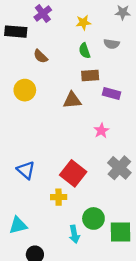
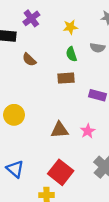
brown rectangle: (90, 75) -> (66, 78), moved
yellow circle: (25, 90) -> (14, 115), moved
brown triangle: (72, 100) -> (60, 130), moved

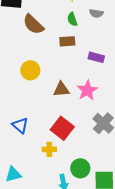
brown semicircle: (29, 60) -> (33, 24), size x1.6
yellow circle: (14, 115) -> (30, 70), moved
pink star: (88, 131) -> (87, 90), size x1.5

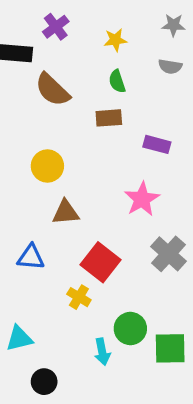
gray semicircle: (96, 13) -> (170, 66), moved
brown triangle: (61, 89) -> (66, 212), moved
blue triangle: (20, 125) -> (31, 257), turned -36
yellow cross: (49, 149) -> (79, 297), turned 32

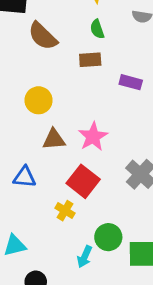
pink star: (142, 199) -> (93, 137), moved
cyan arrow: (102, 352) -> (85, 257), turned 35

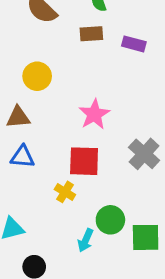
purple rectangle: (131, 82) -> (134, 44), moved
brown triangle: (54, 139) -> (18, 117), moved
red square: (83, 181) -> (84, 161), turned -36

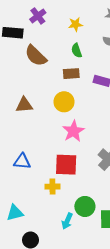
yellow circle: (37, 76) -> (64, 102), moved
brown triangle: (18, 117) -> (24, 105), moved
yellow cross: (65, 192) -> (52, 187), turned -32

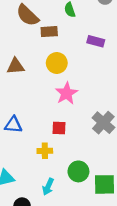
brown rectangle: (71, 74) -> (49, 32), moved
red square: (66, 165) -> (59, 128), size x0.6
cyan arrow: (67, 221) -> (48, 187), moved

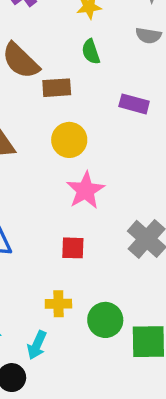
yellow cross: (45, 151) -> (58, 304), moved
cyan arrow: (48, 187) -> (37, 345), moved

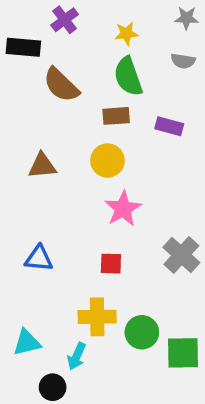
green semicircle: (91, 52) -> (128, 76), size x1.6
brown rectangle: (57, 88) -> (116, 116), moved
yellow cross: (58, 304) -> (97, 317), size x1.5

